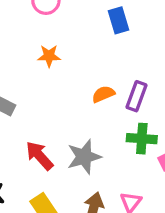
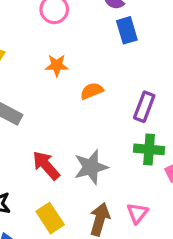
orange semicircle: (103, 94) -> (92, 91), moved

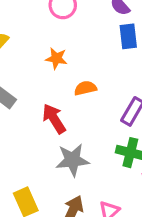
red arrow: (46, 165) -> (54, 119), moved

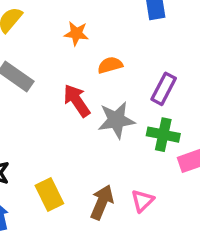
gray star: (72, 160) -> (116, 120), moved

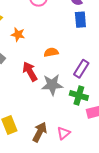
orange star: (76, 34) -> (18, 34), moved

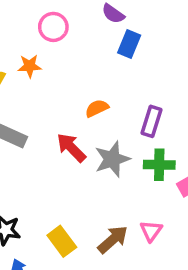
blue rectangle: (80, 20) -> (129, 44), turned 42
orange star: (18, 34) -> (30, 66), moved
brown arrow: (40, 132) -> (113, 239), turned 36

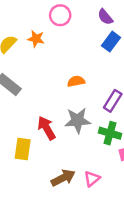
red arrow: (71, 148) -> (47, 128), moved
yellow rectangle: (62, 241) -> (23, 149), moved, turned 30

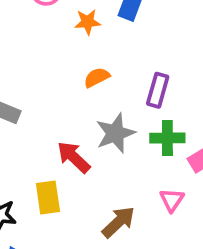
orange star: (36, 39) -> (88, 22), moved
pink triangle: (92, 179) -> (172, 200), moved

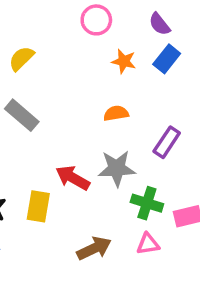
green cross: (167, 138) -> (147, 203), moved
red arrow: (74, 157) -> (73, 178), turned -32
pink triangle: (172, 200) -> (148, 244), turned 30

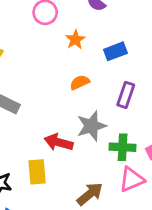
blue rectangle: (167, 59) -> (115, 51), moved, turned 45
orange star: (124, 61) -> (75, 40), turned -30
pink triangle: (148, 244) -> (132, 179), size x1.4

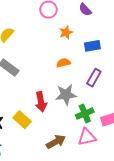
red arrow: (59, 142) -> (41, 102), turned -126
green cross: (123, 147) -> (85, 114), turned -36
yellow rectangle: (37, 172) -> (22, 120), turned -54

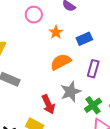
orange semicircle: (63, 63) -> (61, 62), size x1.5

